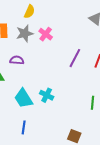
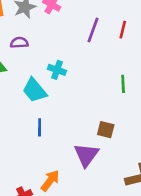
cyan cross: (47, 95) -> (57, 70), moved

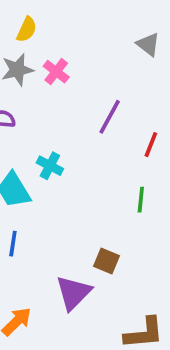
red line: (123, 30) -> (151, 145), moved

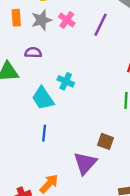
purple line: (110, 117) -> (101, 25), moved

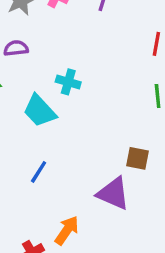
blue line: (44, 133) -> (39, 172), moved, turned 35
purple triangle: (85, 163) -> (113, 193), turned -40

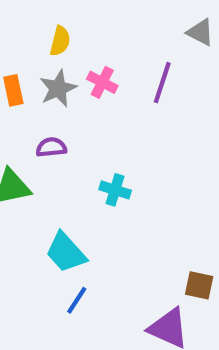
cyan trapezoid: (40, 111) -> (66, 252), moved

